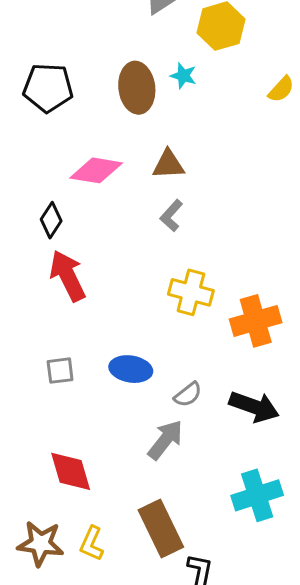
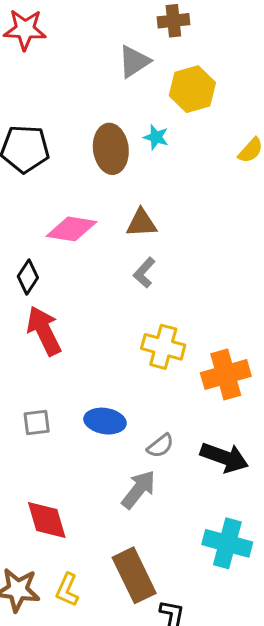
cyan cross: (257, 495) -> (227, 543), turned 33

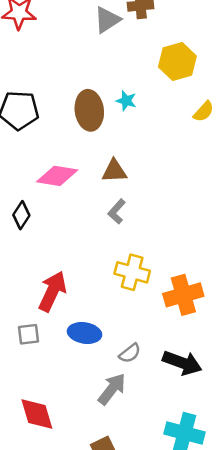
gray triangle: (134, 62) -> (107, 20), moved
yellow hexagon: (192, 89) -> (177, 61), moved
red arrow: (44, 331) -> (52, 291), moved, turned 51

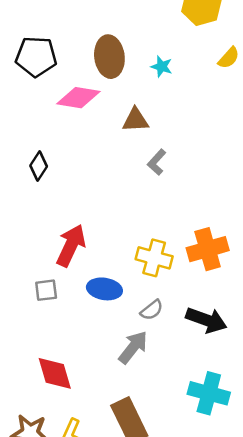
cyan star: (126, 101) -> (162, 67), moved
pink diamond: (57, 176) -> (78, 98), moved
gray L-shape: (117, 212) -> (157, 162), moved
yellow cross: (132, 272) -> (154, 258), moved

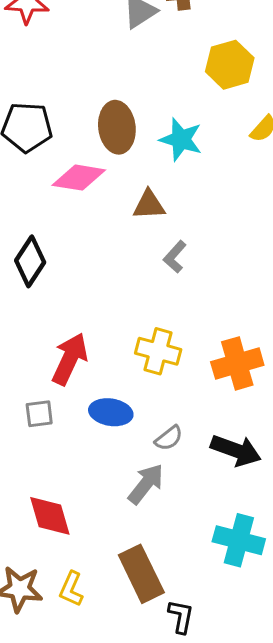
cyan star: (162, 67) -> (181, 139), size x1.6
black diamond: (39, 166) -> (30, 261), size x1.4
yellow cross: (154, 258) -> (158, 351), moved

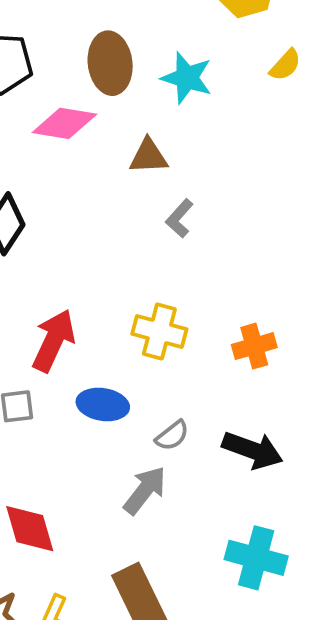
orange cross: (237, 363) -> (254, 346), size x0.7

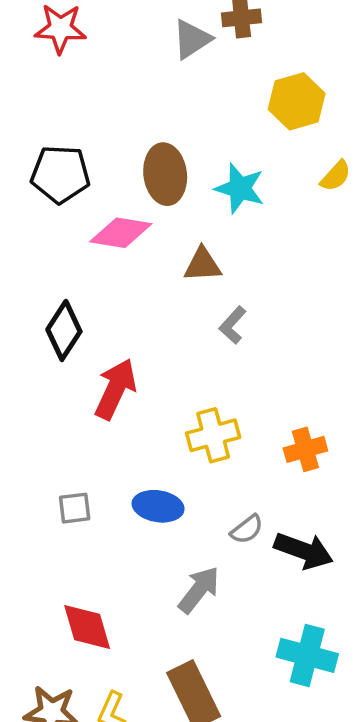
yellow cross: (159, 331) -> (213, 435), turned -30
red arrow: (54, 341) -> (115, 389), moved
gray semicircle: (172, 436) -> (247, 529), moved

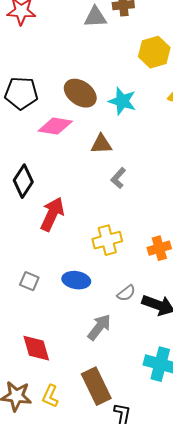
gray triangle: (192, 39) -> (95, 17), turned 30
brown ellipse: (165, 174) -> (80, 93), turned -48
gray square: (75, 508) -> (29, 281), turned 30

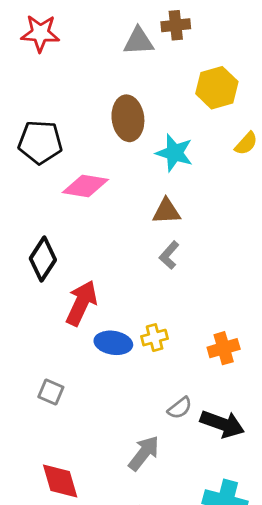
brown ellipse: (80, 93) -> (128, 118), moved, turned 48
brown triangle: (101, 144) -> (166, 211), moved
yellow cross: (107, 240) -> (155, 338), size x0.7
blue ellipse: (76, 280) -> (113, 343), moved

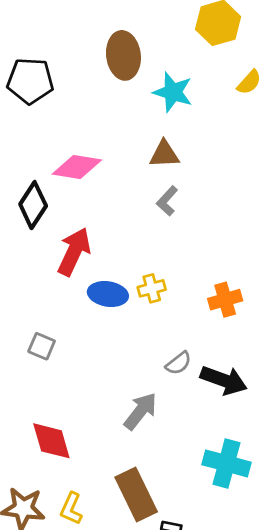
pink diamond: (85, 186) -> (77, 167), moved

